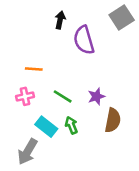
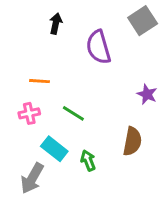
black arrow: (60, 20) -> (56, 24), moved
purple star: (96, 96) -> (147, 94), moved, turned -30
green arrow: (71, 125) -> (88, 161), moved

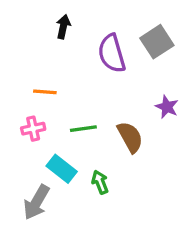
gray square: (143, 21) -> (157, 42), moved
green line: (73, 113) -> (83, 129), turned -40
brown semicircle: (132, 141) -> (130, 137), moved, turned -40

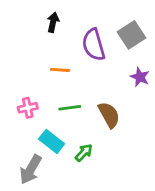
orange line: (45, 92) -> (60, 70), moved
purple star: (167, 107) -> (140, 77), moved
green arrow: (100, 182) -> (84, 153), turned 66

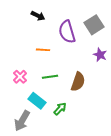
black arrow: (53, 22) -> (38, 16), turned 104
pink cross: (28, 108) -> (20, 77), turned -32
brown semicircle: (109, 115) -> (78, 82), turned 48

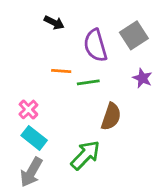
green line: (50, 77) -> (88, 82), moved
cyan rectangle: (37, 101) -> (34, 138), moved
green arrow: (60, 109) -> (85, 155), size x1.6

